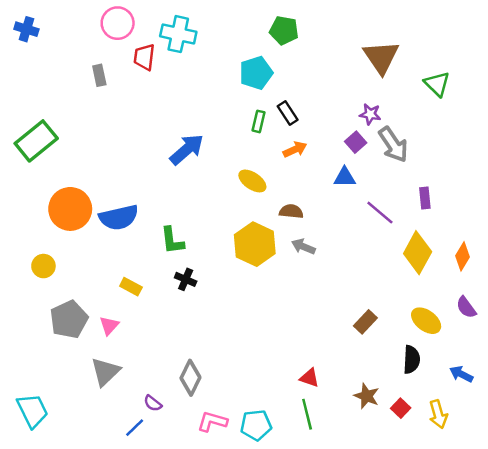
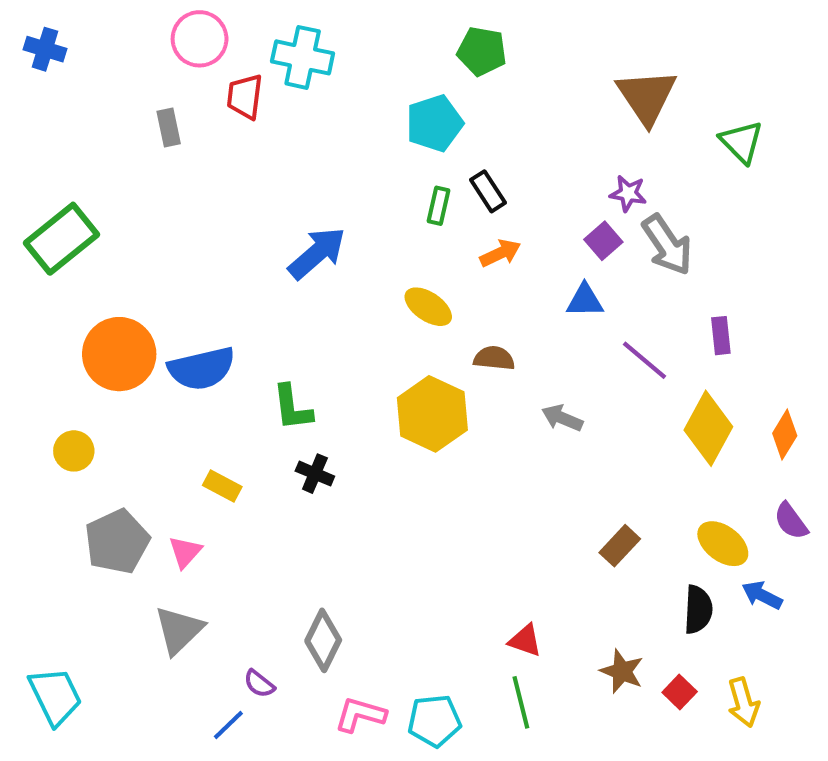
gray arrow: (303, 247) -> (562, 418), moved
blue arrow: (461, 374) -> (762, 595), moved

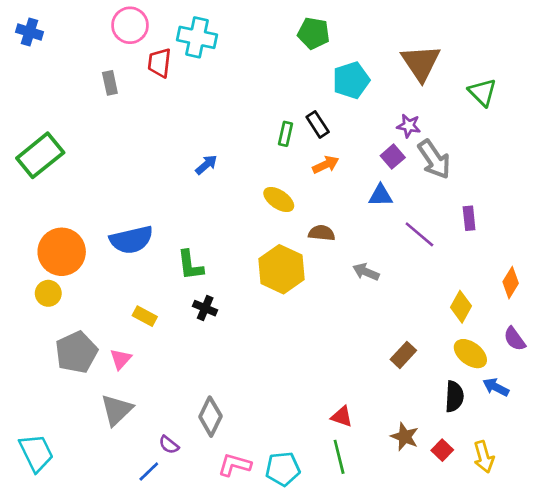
cyan pentagon: (434, 123) -> (351, 80), moved
blue arrow: (317, 253) -> (206, 165), size x0.6
orange circle: (119, 354) -> (62, 252), moved
yellow diamond: (708, 428) -> (461, 307), moved, size x0.7

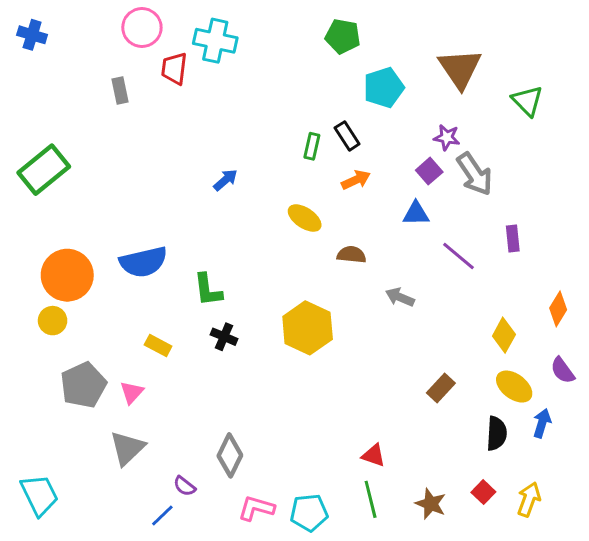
yellow hexagon: (281, 269) -> (308, 328), moved
blue arrow: (496, 387) -> (542, 423), turned 80
brown star: (405, 437) -> (431, 504), moved
yellow arrow: (484, 457) -> (529, 499), turned -144

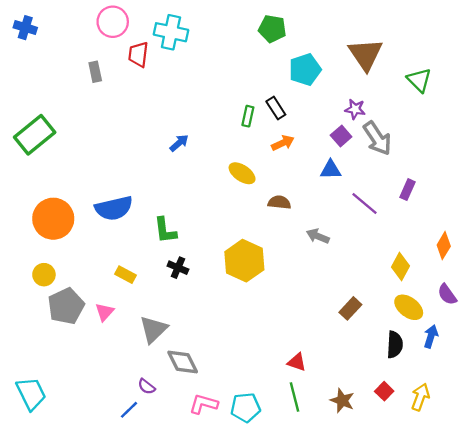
purple rectangle: (513, 239) -> (408, 190), turned 30
yellow circle: (53, 321) -> (44, 275), moved
gray triangle: (127, 448) -> (153, 329), moved
gray diamond: (230, 455) -> (183, 362), turned -52

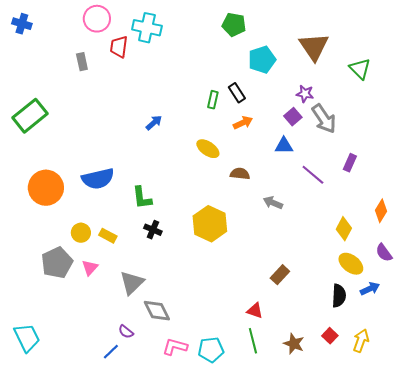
yellow circle: (44, 275) -> (81, 233), moved
brown rectangle: (350, 308) -> (280, 275), moved
blue arrow: (431, 336) -> (370, 289), turned 48

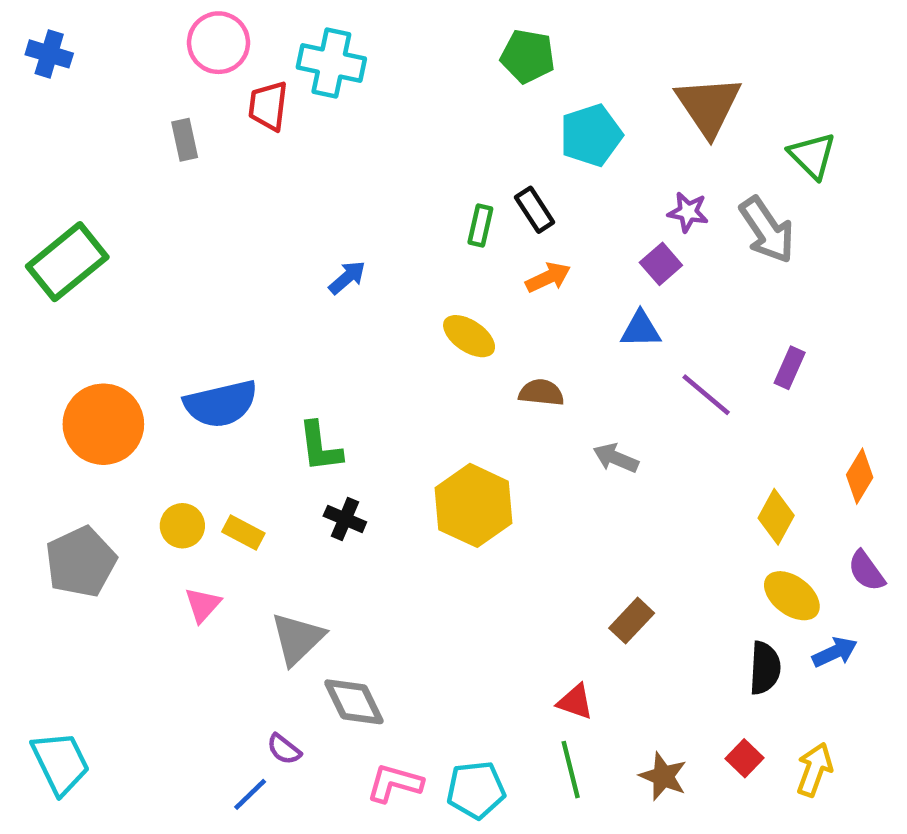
gray arrow: (324, 119) -> (767, 230), moved
gray pentagon: (57, 263) -> (81, 562), moved

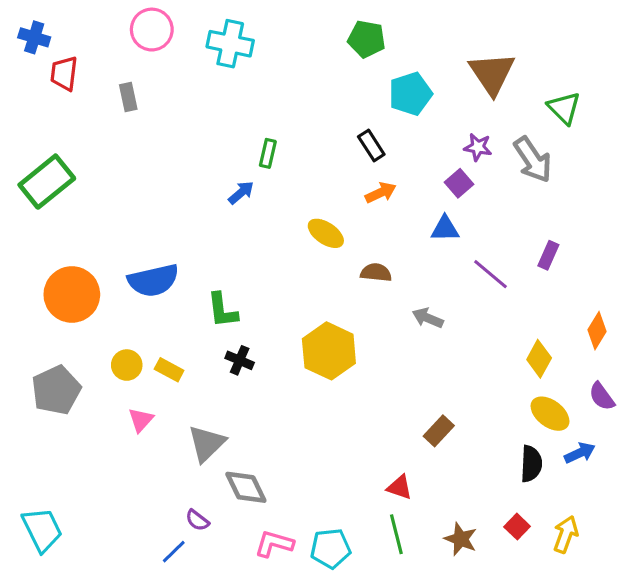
red trapezoid: (268, 106) -> (64, 73), moved
green rectangle: (480, 226) -> (268, 153), moved

